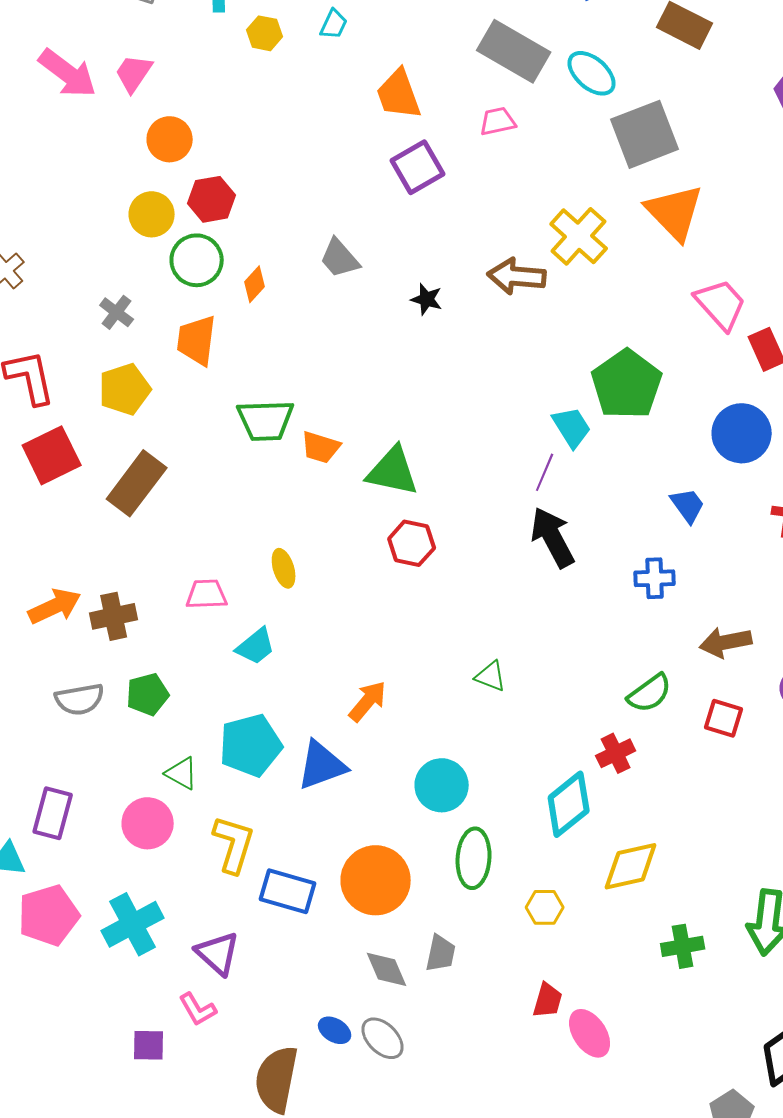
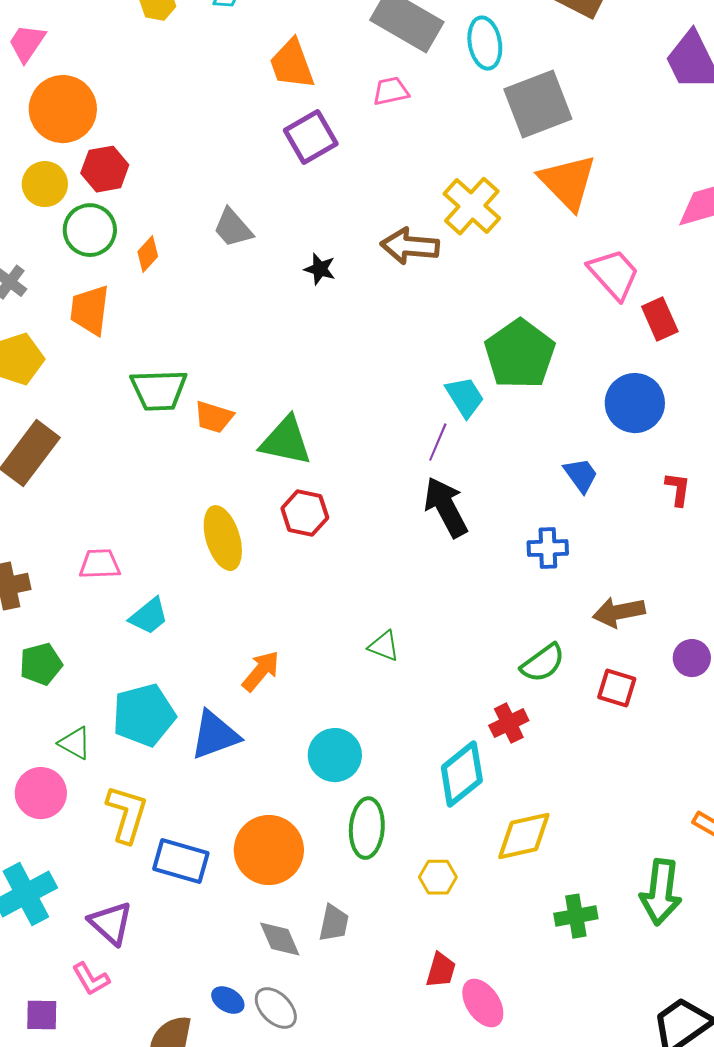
cyan ellipse: (592, 73) -> (485, 43), turned 39
orange circle: (170, 139) -> (63, 109), size x1.5
yellow ellipse: (284, 568) -> (223, 538), moved, size x1.6

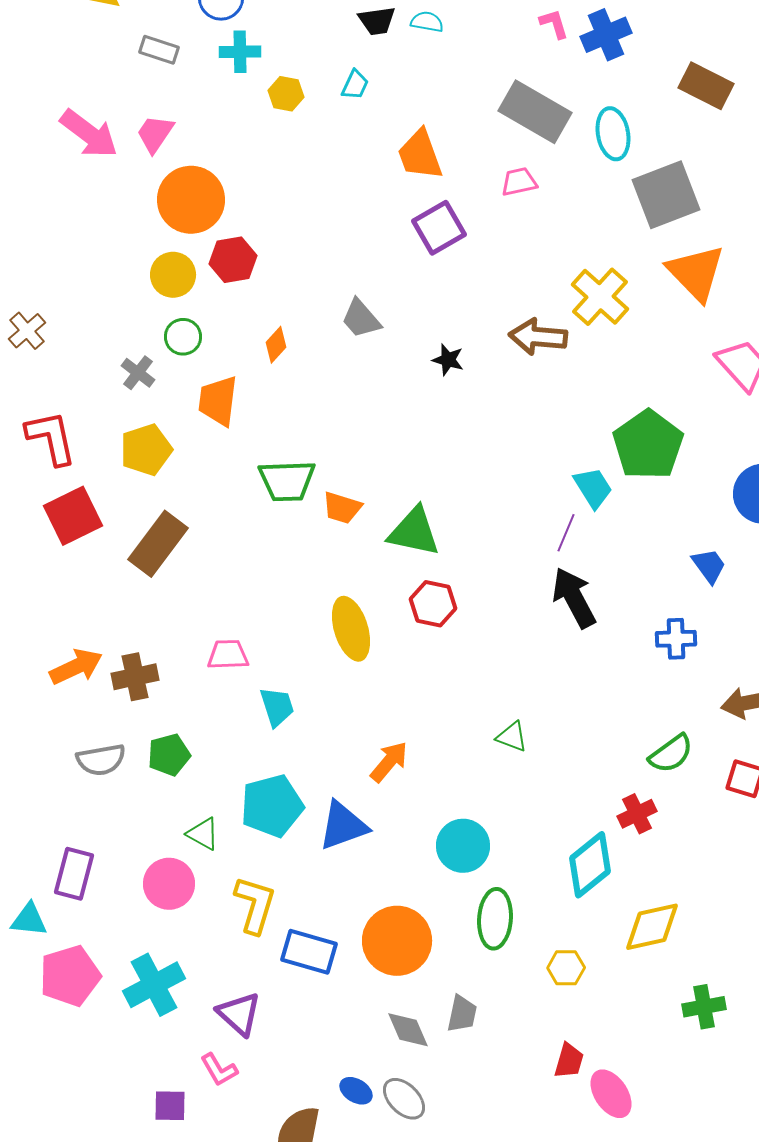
green circle: (90, 230) -> (183, 337), moved, size x0.7
cyan trapezoid: (149, 616) -> (277, 707), turned -69

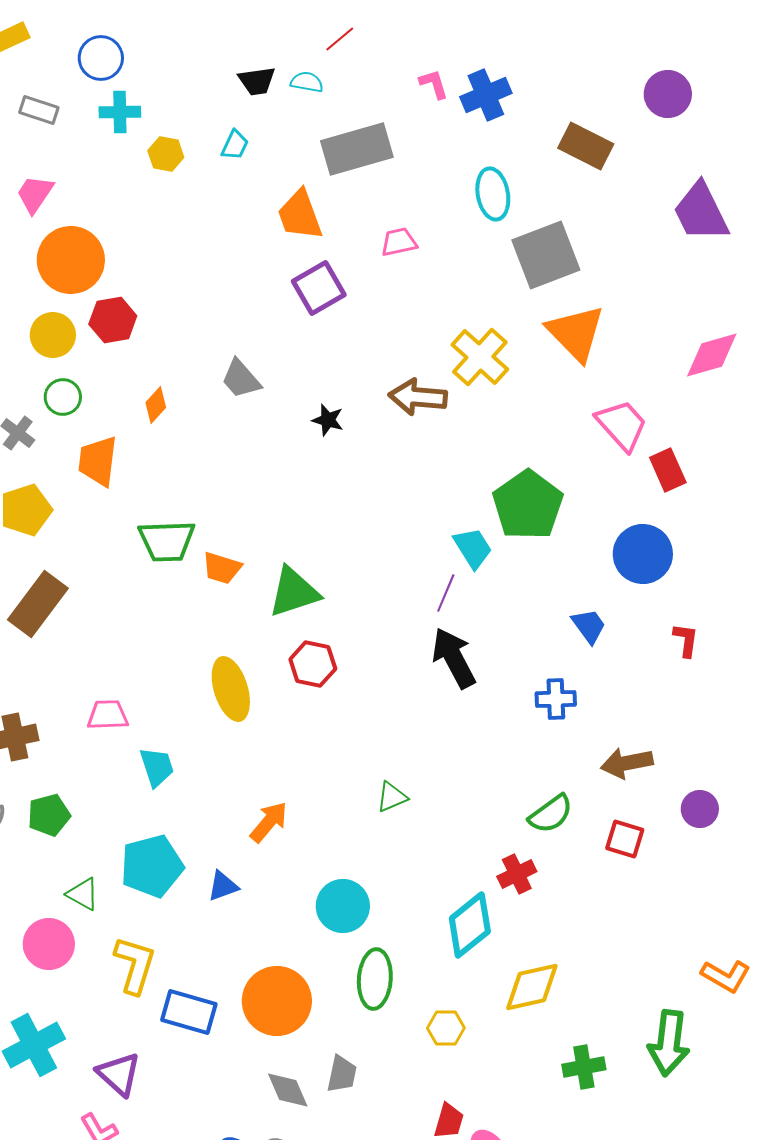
gray rectangle: (535, 112) -> (357, 149), moved, turned -46
green triangle: (414, 532) -> (294, 592), turned -30
green triangle: (512, 737) -> (392, 797), turned -44
blue triangle: (343, 826) -> (223, 886), size x0.6

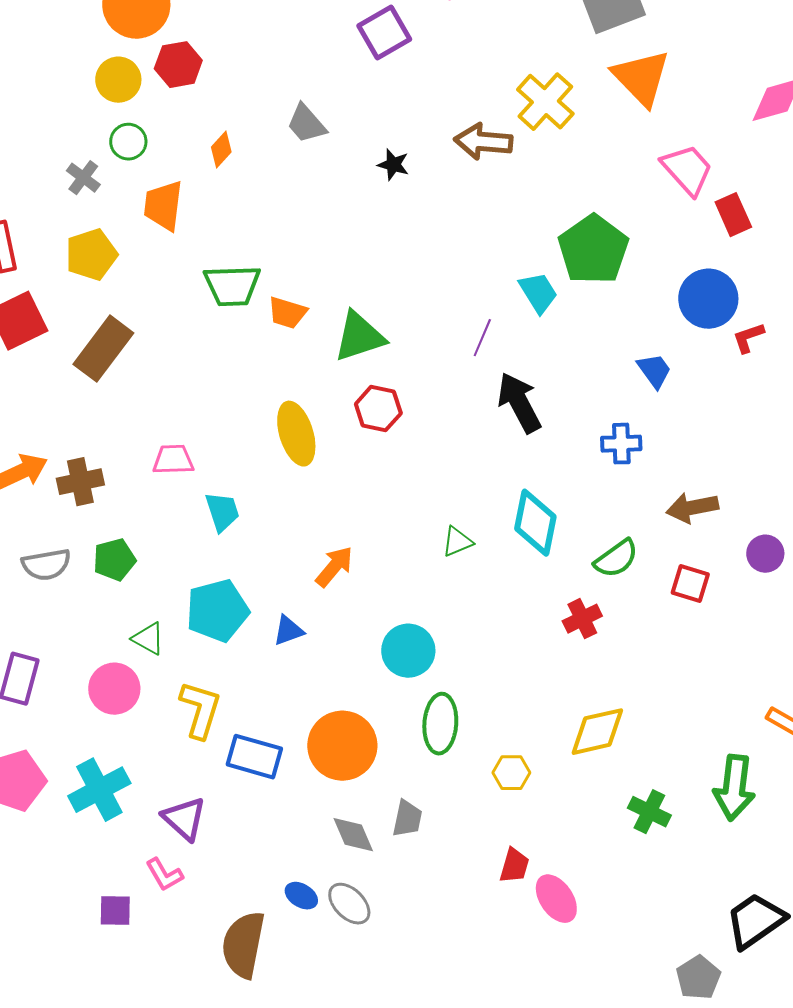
purple line: (446, 593) -> (482, 338), moved
red L-shape: (686, 640) -> (748, 338), moved, turned -117
cyan diamond: (470, 925) -> (535, 523), moved, turned -40
green cross: (584, 1067) -> (649, 812), turned 36

